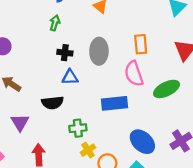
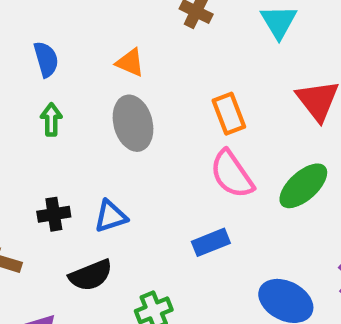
gray ellipse: (99, 51) -> (133, 123), moved
black cross: (65, 53) -> (54, 214), moved
blue rectangle: (115, 103) -> (211, 242), size x0.7

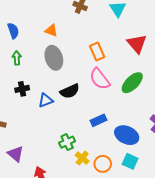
black cross: (54, 214) -> (22, 89), moved
blue rectangle: (211, 242) -> (98, 120), moved
black semicircle: (91, 275) -> (70, 91), moved

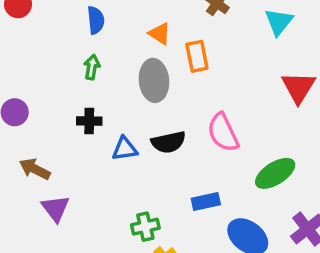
orange rectangle: (97, 52) -> (197, 56), moved
green ellipse: (132, 83) -> (275, 173), moved
purple triangle: (16, 154) -> (55, 208), moved

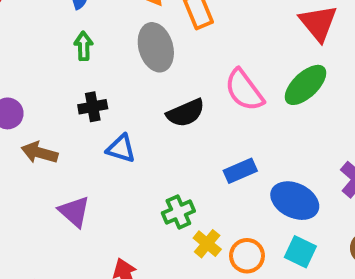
blue triangle: (125, 149) -> (121, 149), moved, turned 36
brown arrow: (35, 169) -> (40, 153), moved
green ellipse: (275, 173) -> (305, 85), moved

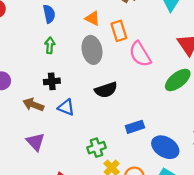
pink semicircle: (244, 90) -> (140, 54), moved
brown arrow: (40, 153) -> (33, 105), moved

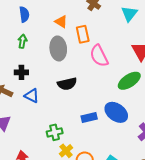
blue ellipse: (165, 147) -> (116, 112), moved

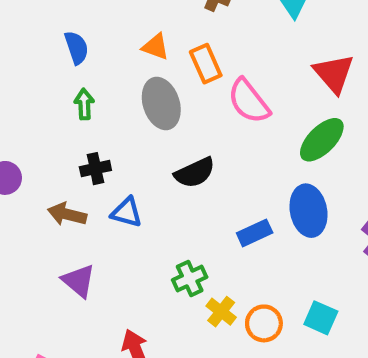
blue ellipse: (116, 112) -> (308, 211), turned 55

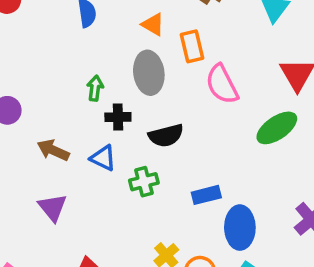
green arrow: (84, 104) -> (95, 88), moved
black cross: (95, 169) -> (118, 117), moved
blue ellipse: (308, 211) -> (240, 228), moved
green cross: (190, 279) -> (144, 182), moved

